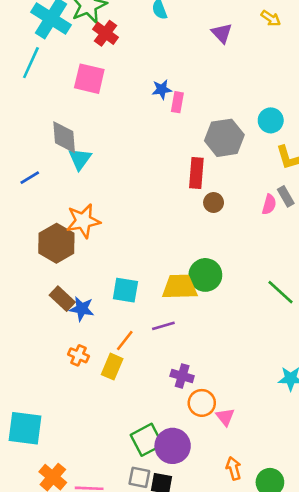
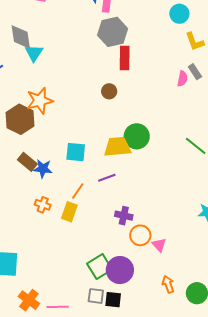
gray hexagon: (224, 138) -> (113, 32), moved
brown circle: (214, 203) -> (109, 91), moved

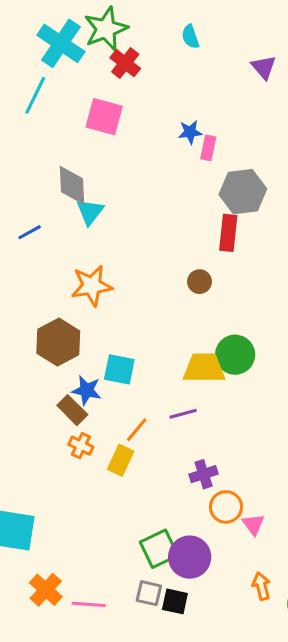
gray hexagon: (113, 32) -> (243, 192), moved
brown hexagon: (20, 119) -> (58, 342), moved
cyan square: (76, 152) -> (119, 369), moved
brown rectangle: (27, 162) -> (72, 410), moved
purple cross: (124, 216) -> (204, 474), turned -36

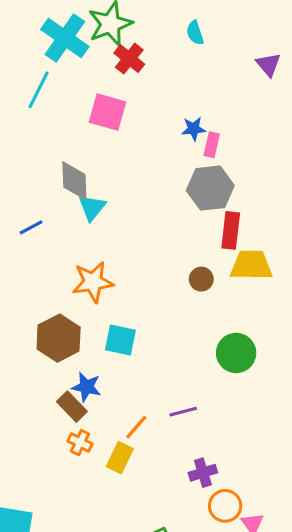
gray hexagon: (243, 192) -> (210, 188), moved
yellow trapezoid: (204, 368) -> (251, 265), moved
cyan square: (119, 369) -> (120, 340), moved

